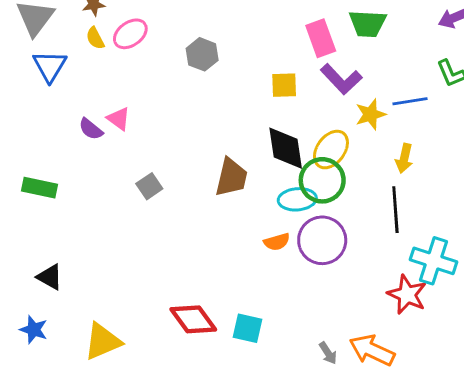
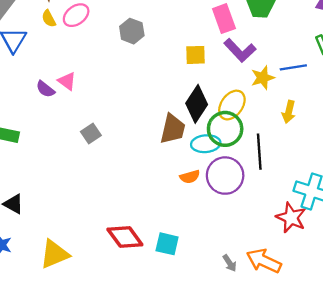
black diamond: (286, 148) -> (197, 104), turned 42
brown trapezoid: (231, 177) -> (173, 129), moved
black line: (395, 210) -> (259, 152), moved

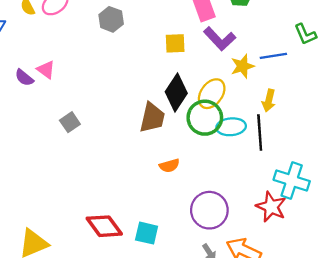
cyan ellipse: (206, 144) -> (231, 127), moved
black line: (259, 152) -> (260, 132), moved
purple circle: (225, 176) -> (209, 210), moved

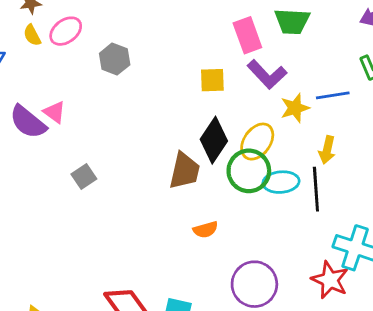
gray hexagon: (111, 19) -> (115, 59), moved
purple semicircle: (24, 78) -> (28, 122), size x1.6

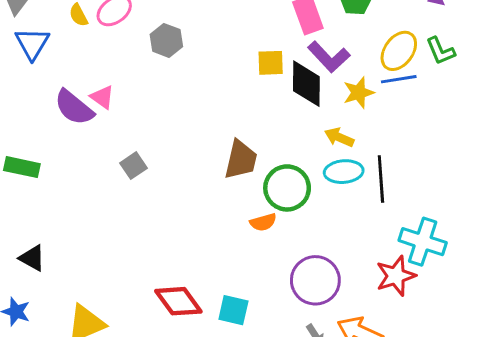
black diamond: (214, 140) -> (306, 84), moved, turned -33
yellow ellipse: (257, 142) -> (399, 51), moved
yellow arrow: (327, 150) -> (339, 137), moved, turned 100
green circle: (249, 171) -> (287, 188), moved
red star: (330, 280) -> (396, 276), turned 30

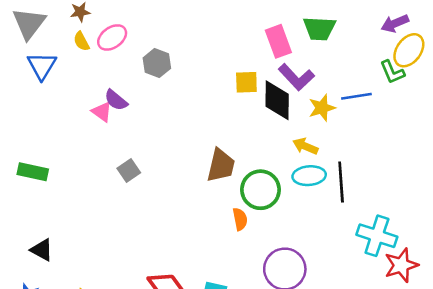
yellow ellipse: (399, 51) -> (409, 50), moved
purple semicircle: (74, 108) -> (116, 100), moved, size x0.7
orange semicircle: (263, 222) -> (240, 219), turned -85
red star: (396, 276) -> (401, 265), moved

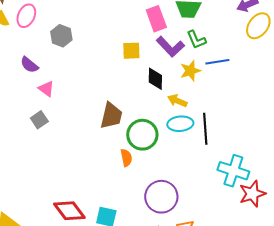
pink ellipse: (112, 37) -> (26, 16), turned -30
green L-shape: (392, 72) -> (196, 40), moved
black diamond: (277, 100) -> (155, 79), moved, size x0.7
pink triangle: (102, 112) -> (46, 89), moved

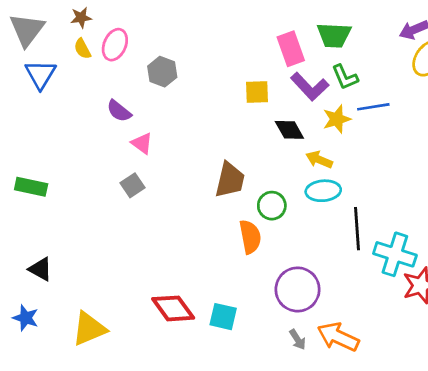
black diamond: (155, 79) -> (289, 130), turned -30
black line: (205, 129) -> (357, 229), moved
green circle: (142, 135) -> (272, 206), size x0.7
orange semicircle: (126, 158) -> (250, 237), size x1.4

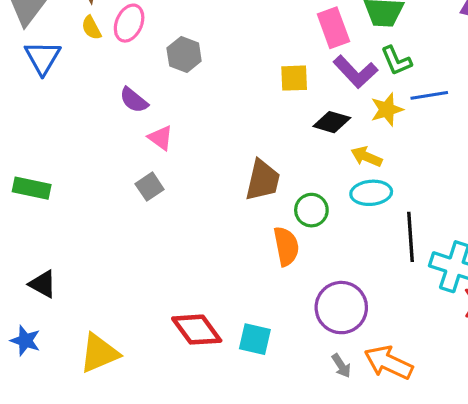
black diamond: (289, 130) -> (332, 122), turned -44

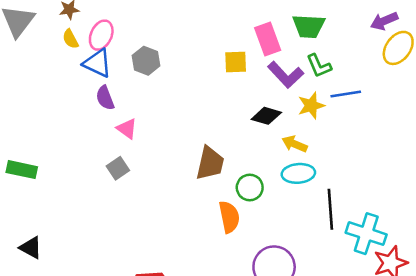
blue triangle: (43, 58) -> (97, 63), moved, turned -36
yellow square: (294, 78) -> (236, 62), moved
purple semicircle: (134, 100) -> (105, 98), turned 30

